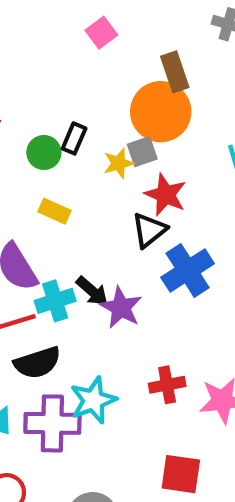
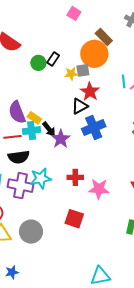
pink square: (101, 33) -> (74, 13), turned -32
brown rectangle: (175, 72) -> (104, 37), turned -36
yellow rectangle: (54, 211) -> (34, 118), moved

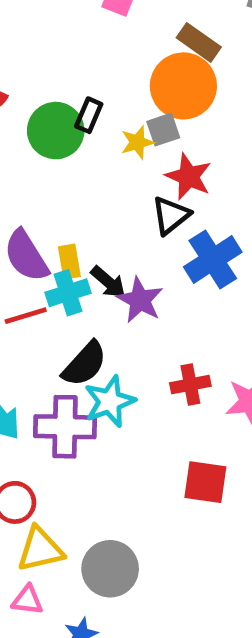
green circle: (38, 63) -> (56, 131), size x1.5
yellow rectangle: (34, 118) -> (69, 262), turned 56
black semicircle: (19, 157) -> (85, 364), moved, turned -30
gray circle: (31, 232) -> (110, 569), moved

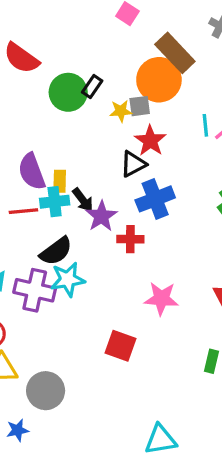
brown rectangle: (199, 42) -> (175, 53), size x1.4
red cross: (190, 385) -> (130, 239), moved

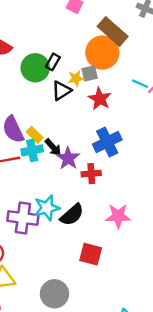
cyan line: (205, 125) -> (140, 84), turned -56
black triangle: (133, 164) -> (61, 91), moved
yellow rectangle: (60, 181) -> (35, 135), turned -42
black semicircle: (56, 251) -> (72, 215), moved
gray circle: (46, 391) -> (54, 294), moved

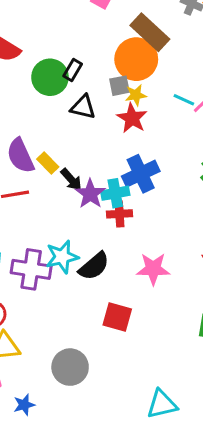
yellow star: (76, 78) -> (136, 95), moved
black triangle: (61, 91) -> (83, 107), turned 45
cyan cross: (32, 150) -> (115, 193), moved

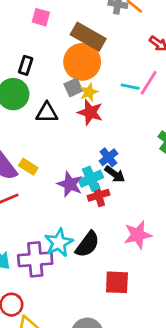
black rectangle: (73, 70) -> (26, 65), moved
blue cross: (141, 174) -> (108, 157), size x0.6
black arrow: (71, 179) -> (115, 174), moved

